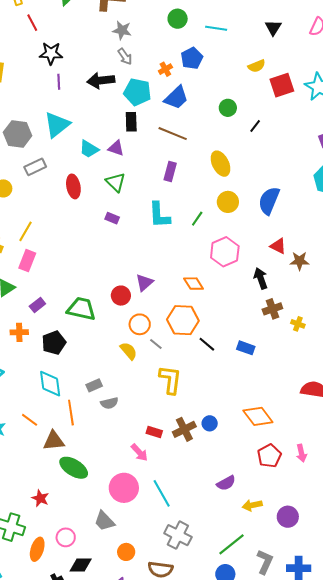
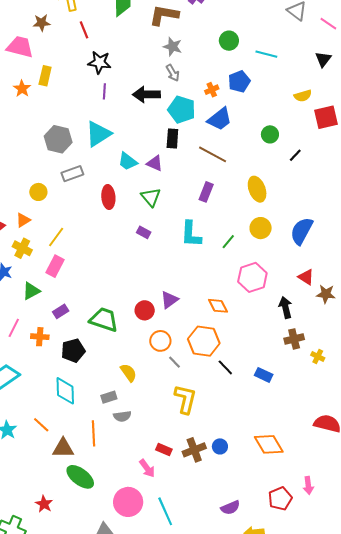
yellow semicircle: (129, 351) -> (129, 373), moved
orange line: (71, 413) -> (94, 433), moved
red pentagon: (269, 456) -> (280, 499), moved

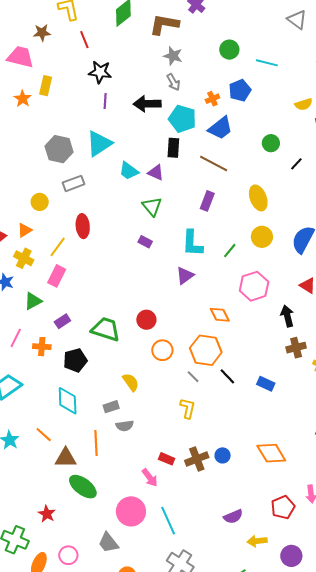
red ellipse: (108, 197) -> (83, 226), moved
purple triangle: (169, 300) -> (185, 276), moved
gray line: (175, 362) -> (193, 377), moved
yellow L-shape: (185, 399) -> (188, 408), size x0.7

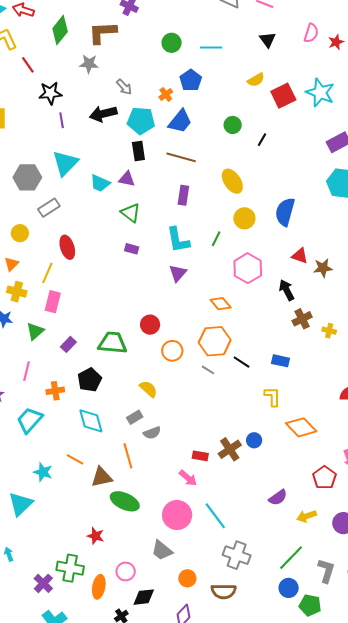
gray star: (173, 56) -> (89, 64), moved
orange cross: (42, 347) -> (55, 391), moved
yellow L-shape: (188, 408) -> (272, 397), moved

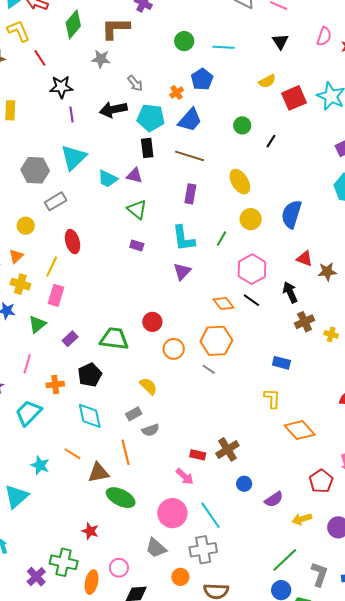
black line: (241, 362) -> (251, 300), moved
blue circle: (254, 440) -> (244, 484), moved
gray cross: (237, 555) -> (203, 550), moved, turned -32

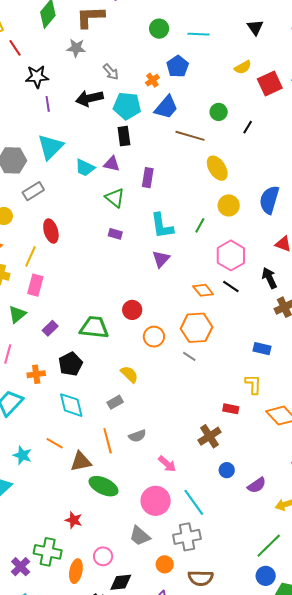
brown line: (190, 156) -> (190, 136), moved
purple rectangle: (190, 194) -> (148, 178), moved
gray semicircle: (150, 430) -> (137, 436), moved
red rectangle: (198, 455) -> (231, 409), moved

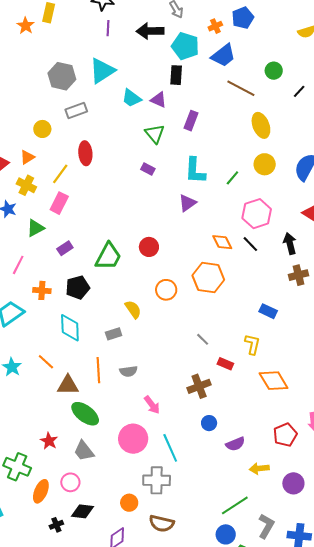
green trapezoid: (94, 327) -> (108, 256), turned 100
orange circle: (154, 337) -> (166, 290), moved
gray line: (189, 356) -> (203, 339), moved
gray trapezoid: (140, 536) -> (84, 451), moved

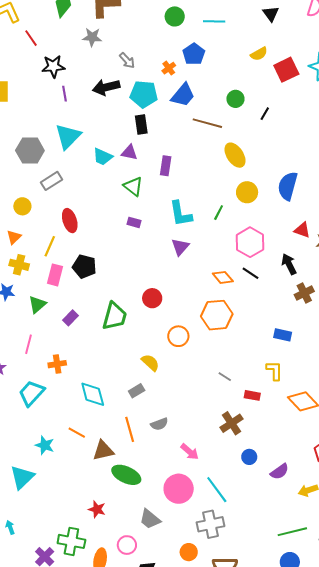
black pentagon: (78, 287) -> (84, 267), moved, turned -30
gray trapezoid: (84, 451) -> (150, 519), moved
green line: (235, 505) -> (292, 532), turned 32

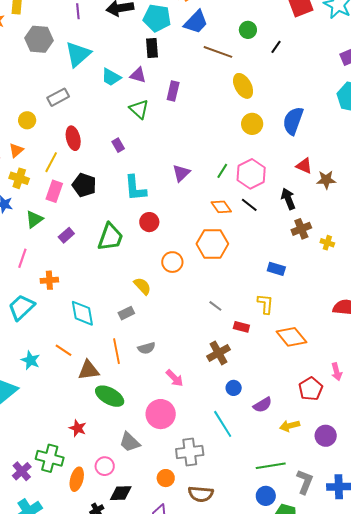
gray hexagon: (30, 151) -> (39, 39), moved
green line: (219, 213) -> (222, 171), moved
cyan L-shape: (181, 214) -> (135, 188), moved
purple rectangle: (134, 222) -> (118, 145), moved, turned 40
cyan line: (217, 490) -> (223, 424), moved

